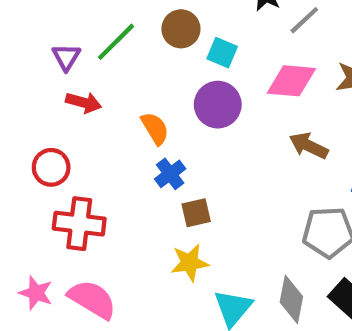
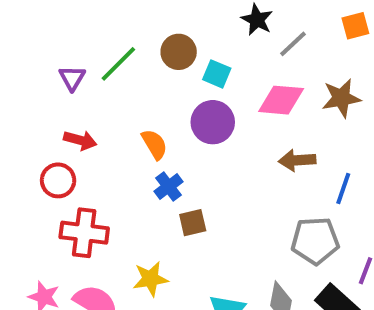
red arrow: (84, 102) -> (80, 140), moved
brown arrow: (309, 146) -> (297, 160), turned -30
yellow star: (190, 263) -> (150, 279), moved

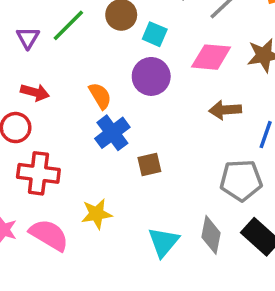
blue cross: (169, 186) -> (112, 133), size x1.4
brown square: (193, 223) -> (149, 165), moved

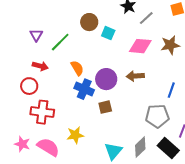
green line: (68, 25) -> (60, 42), moved
purple circle: (151, 76) -> (106, 79), moved
brown arrow: (225, 110) -> (135, 76), moved
blue cross: (112, 133) -> (84, 89), turned -30
gray diamond: (211, 235) -> (140, 147), turned 35

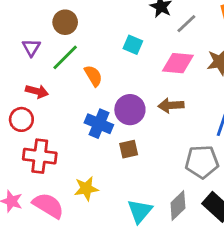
brown circle: (89, 22) -> (65, 22), moved
orange semicircle: (77, 68) -> (93, 76), moved

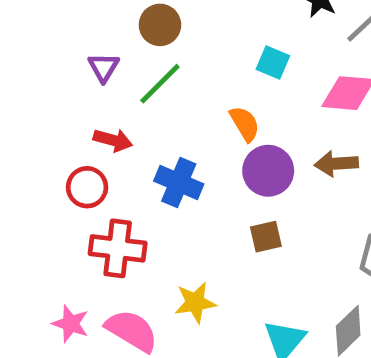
orange semicircle: (93, 76) -> (245, 124), moved
blue cross: (99, 124) -> (179, 183), moved

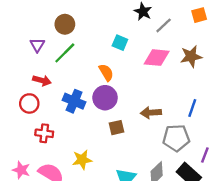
brown arrow: (336, 164) -> (151, 113), moved
purple circle: (268, 171) -> (105, 98), moved
red cross: (118, 248) -> (44, 133), size x0.7

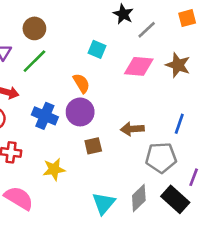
brown star: (191, 56) -> (178, 65), turned 30
yellow star: (82, 160) -> (54, 169), moved

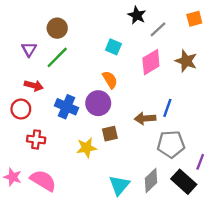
pink diamond: (139, 66) -> (151, 62), turned -36
orange semicircle: (81, 83) -> (110, 80), moved
blue line: (179, 124) -> (167, 108), moved
yellow star: (54, 169) -> (87, 148), moved

